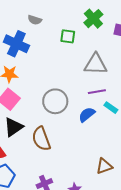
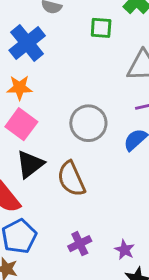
blue cross: (16, 44) -> (27, 43), turned 30

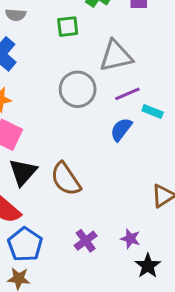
gray circle: (88, 123) -> (78, 89), moved

